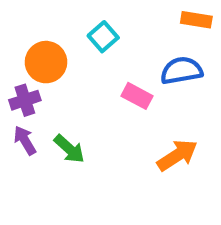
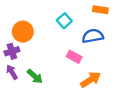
cyan square: (103, 37) -> (64, 21), moved
pink rectangle: (137, 96) -> (74, 57), moved

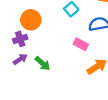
purple arrow: (12, 72) -> (20, 59), turned 88

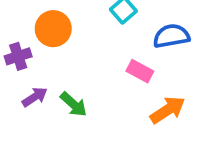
purple cross: (20, 39) -> (18, 56), moved

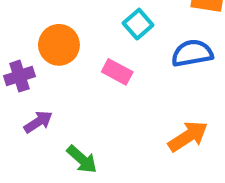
pink rectangle: (140, 71) -> (117, 72), moved
green arrow: (74, 104) -> (82, 159), moved

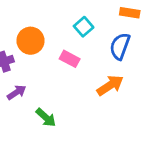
blue semicircle: (192, 53) -> (120, 46), turned -60
orange arrow: (188, 136) -> (110, 85), moved

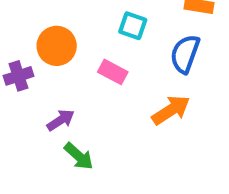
cyan square: (84, 27) -> (133, 26), turned -30
purple arrow: (17, 92) -> (61, 120), moved

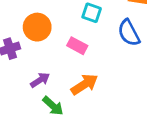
blue semicircle: (185, 54) -> (129, 33), turned -48
orange arrow: (171, 110) -> (84, 84), moved

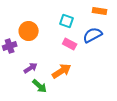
blue semicircle: (129, 33) -> (93, 35), turned 90
pink rectangle: (77, 46) -> (70, 44), moved

